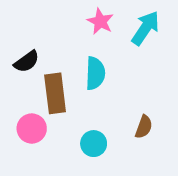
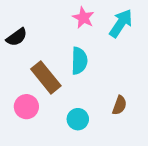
black semicircle: (27, 62) -> (17, 37), moved
brown rectangle: (55, 93) -> (46, 77), turned -32

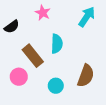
pink star: (83, 18) -> (43, 13), moved
brown semicircle: (120, 105) -> (86, 76), size x1.6

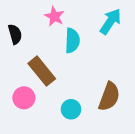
black semicircle: (12, 27) -> (15, 34), turned -70
cyan semicircle: (57, 44) -> (72, 41), moved

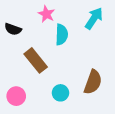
black semicircle: (15, 34) -> (13, 29), turned 126
pink circle: (24, 98) -> (16, 96), moved

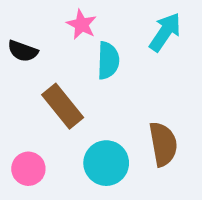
brown semicircle: (93, 82) -> (163, 144), turned -30
cyan circle: (60, 93) -> (106, 163), size x1.5

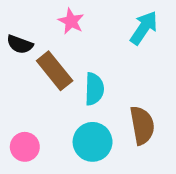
cyan semicircle: (108, 61) -> (94, 89), moved
brown rectangle: (63, 106) -> (55, 71), moved

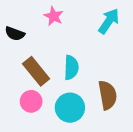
brown rectangle: (55, 71) -> (36, 71), moved
pink circle: (25, 147) -> (31, 101), moved

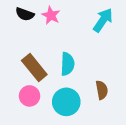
black semicircle: (15, 34) -> (25, 14), moved
brown semicircle: (108, 95) -> (102, 90), size x0.7

